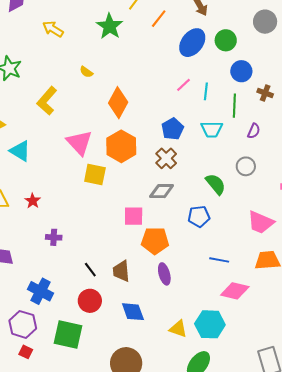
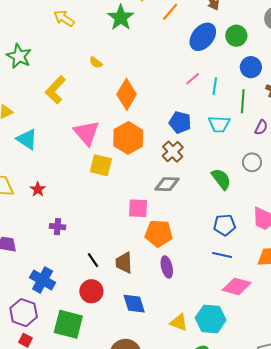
blue pentagon: (173, 129) -> (180, 122), turned -30
blue pentagon: (199, 216) -> (225, 225), moved

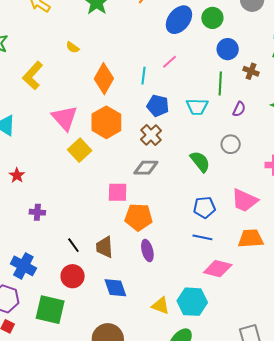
cyan line: (215, 86) -> (144, 76), moved
yellow square: (101, 165) -> (80, 150), turned 35

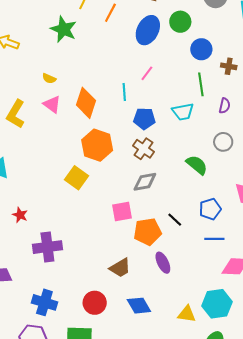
pink triangle: (65, 118) -> (52, 104), moved, size x0.7
purple cross: (37, 212) -> (47, 247), size x1.8
black line: (73, 245) -> (175, 220), moved
brown trapezoid: (104, 247) -> (120, 268), turned -105

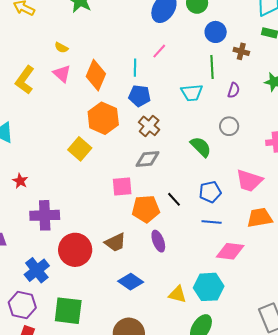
blue pentagon: (144, 119) -> (140, 96), moved
blue cross: (44, 302) -> (37, 270), turned 30
red circle: (95, 303) -> (75, 250), moved, size x1.4
blue diamond: (139, 306) -> (131, 282), turned -30

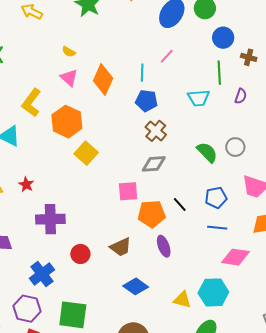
yellow L-shape: (25, 80) -> (31, 103), moved
orange hexagon: (103, 118) -> (67, 122), moved
gray circle: (229, 126) -> (235, 147), moved
red circle: (75, 250) -> (80, 254), size x0.6

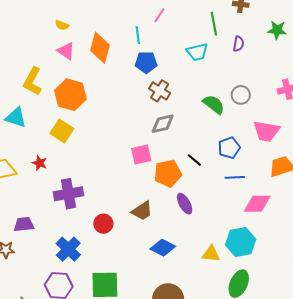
yellow square: (86, 153) -> (62, 131), moved

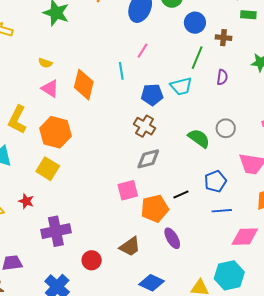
green line: (214, 24) -> (197, 58), turned 35
blue pentagon: (146, 62) -> (152, 95), moved
black line: (194, 160) -> (181, 195), turned -63

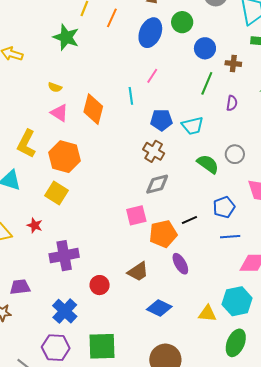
cyan trapezoid: (181, 86) -> (192, 126), moved

